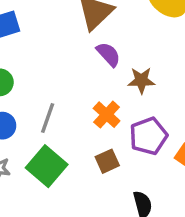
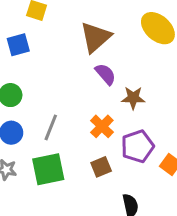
green square: (47, 166) -> (48, 169), turned 36

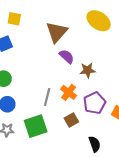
gray line: (51, 127) -> (47, 97), moved

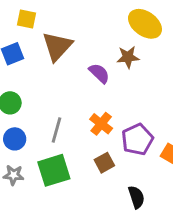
brown triangle: (57, 32) -> (57, 46), moved
brown star: (88, 70) -> (128, 57), moved
gray line: (47, 97) -> (56, 130), moved

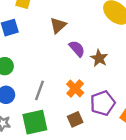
brown triangle: (57, 46) -> (58, 25), moved, size x0.7
brown star: (128, 57) -> (99, 58), moved, turned 30

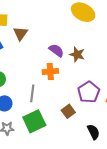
brown triangle: (58, 25) -> (20, 33), moved
orange cross: (75, 88) -> (50, 71), moved, turned -35

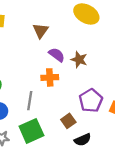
brown triangle: (20, 33) -> (41, 31), moved
black semicircle: (93, 132) -> (83, 140), moved, turned 91

